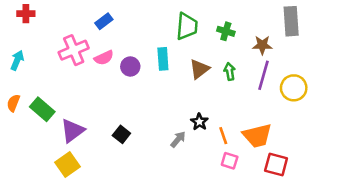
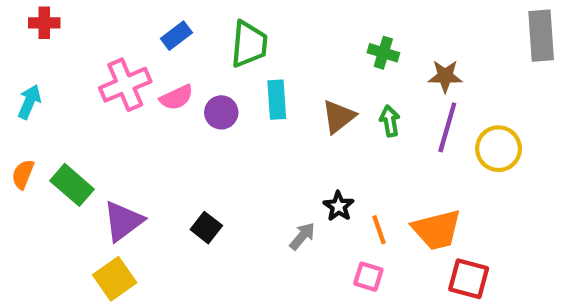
gray rectangle: (291, 21) -> (541, 36), moved
green trapezoid: (187, 26) -> (249, 44), moved
pink square: (230, 161) -> (368, 277), moved

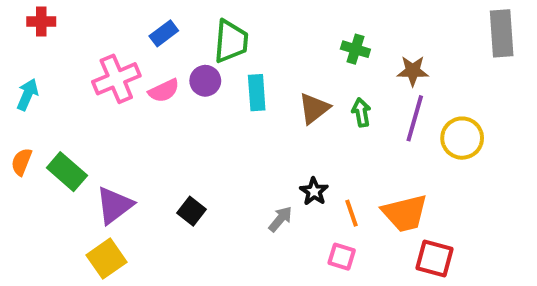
purple circle: (221, 112) -> (205, 81), moved

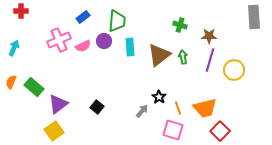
brown triangle: (314, 108) -> (159, 55), size x1.4
pink square: (342, 257) -> (173, 130), size x1.5
red square: (434, 259) -> (220, 131), turned 30

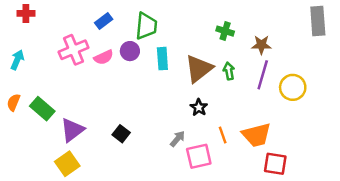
black star: (159, 97) -> (199, 107), moved
pink square: (173, 130) -> (199, 156), moved, turned -30
red square: (220, 131) -> (275, 164), turned -36

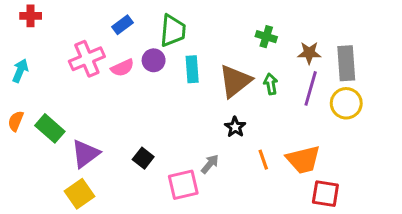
gray rectangle: (318, 21) -> (346, 63), moved
pink square: (199, 156) -> (183, 185), moved

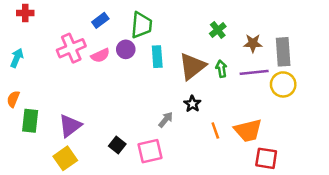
green cross: (266, 37) -> (218, 30), turned 35
purple line: (311, 88) -> (254, 72), turned 68
green rectangle: (50, 128) -> (30, 121), moved, turned 55
black square: (143, 158) -> (117, 145), moved
gray arrow: (210, 164) -> (166, 120), moved

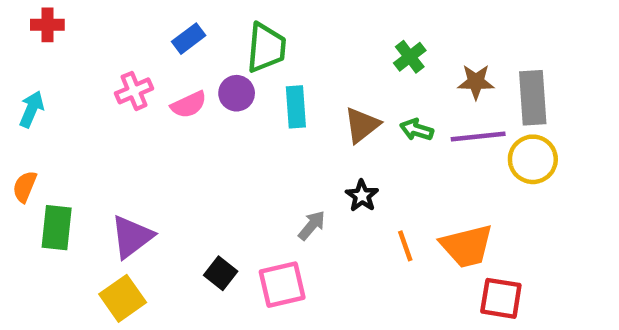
pink cross: (71, 48) -> (134, 91), size x0.7
brown triangle: (192, 66) -> (362, 125), size x0.7
green arrow: (221, 69) -> (417, 130), turned -63

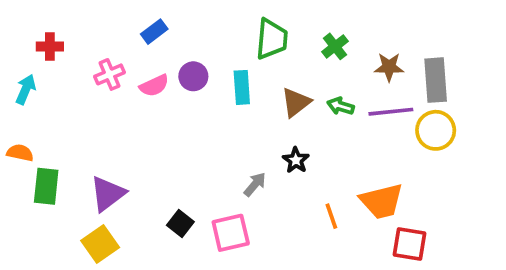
red cross: (47, 25) -> (50, 46), moved
green trapezoid: (266, 48) -> (272, 39), moved
orange semicircle: (25, 187) -> (20, 153), turned 80
orange line: (405, 246) -> (331, 216), moved

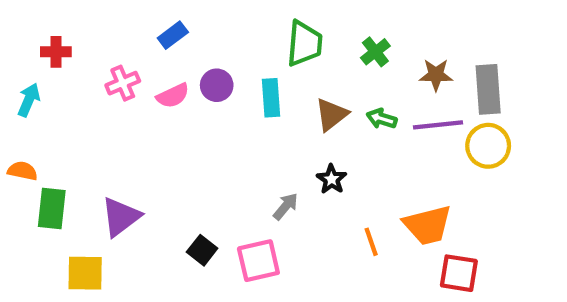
yellow square: (100, 244) -> (85, 273), moved, turned 36

